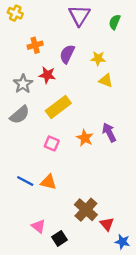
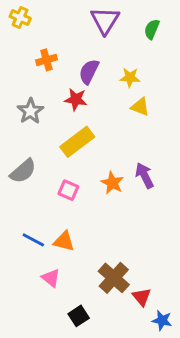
red star: (47, 75) -> (76, 99), moved
gray semicircle: (20, 115) -> (23, 171), moved
pink triangle: (38, 226) -> (51, 278), moved

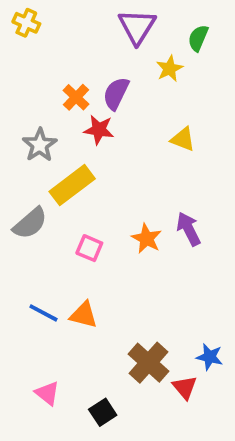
orange cross: (46, 60) -> (76, 97), moved, turned -30
yellow star: (130, 77) -> (170, 69), moved, turned -30
yellow rectangle: (77, 142) -> (72, 185), moved
pink triangle: (51, 278) -> (47, 393), moved
blue star: (162, 320) -> (210, 357), moved

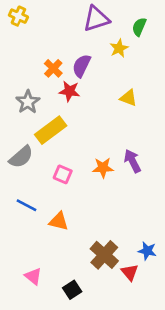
purple triangle: (137, 27) -> (96, 19), turned 40
orange star: (147, 239) -> (103, 168), turned -30
blue line: (44, 313) -> (26, 205), moved

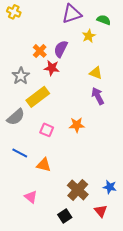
green semicircle: (139, 27) -> (104, 20), turned 88
purple arrow: (132, 161) -> (98, 96), moved
red triangle: (130, 272) -> (101, 211), moved
pink triangle: (33, 276) -> (31, 197), moved
black square: (72, 290) -> (65, 216), moved

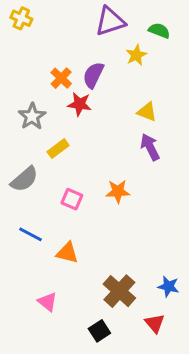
yellow rectangle: (38, 97) -> (58, 149), size x0.6

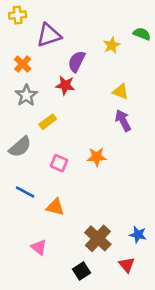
yellow cross: (21, 18) -> (18, 15), turned -30
purple triangle: (110, 21) -> (49, 35), moved
green semicircle: (159, 31) -> (142, 34), moved
orange cross: (61, 78) -> (23, 64), moved

